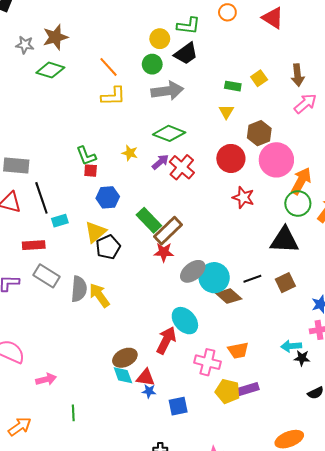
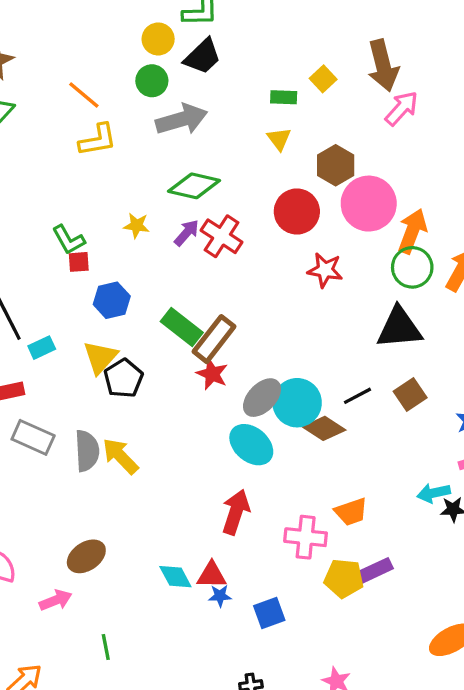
brown arrow: (298, 75) -> (383, 65), size x1.4
red star: (164, 252) -> (212, 374), turned 30
cyan ellipse: (185, 321) -> (251, 445), moved
brown ellipse: (125, 358) -> (86, 556), moved

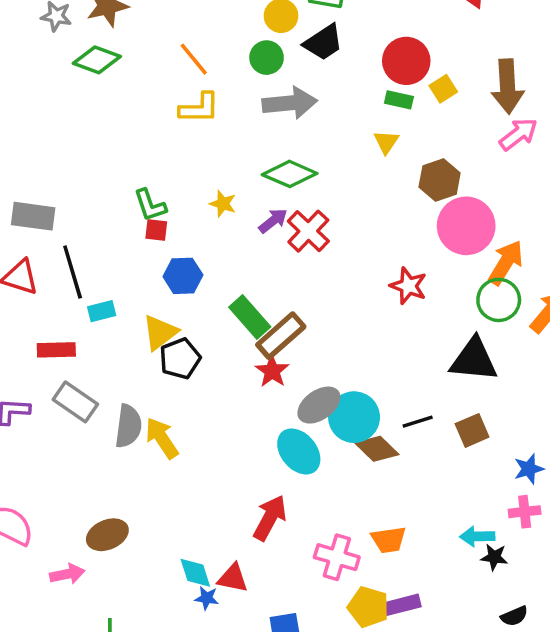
red circle: (297, 212) -> (406, 61), moved
blue star: (220, 596) -> (207, 598), moved

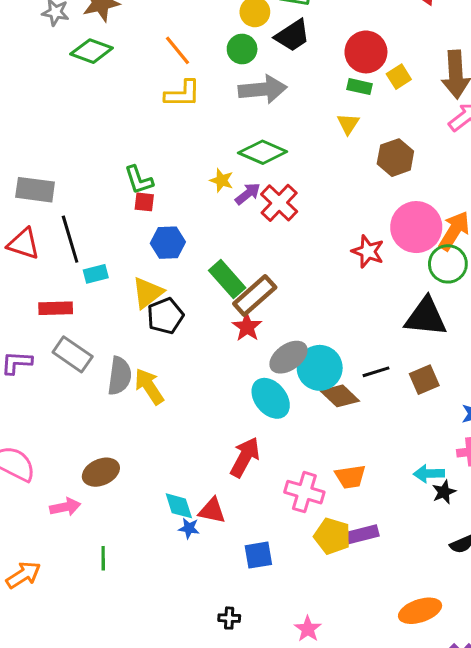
yellow star: (223, 204) -> (221, 180), moved
pink circle: (466, 226) -> (416, 227), moved
black star: (494, 557) -> (444, 492), turned -30

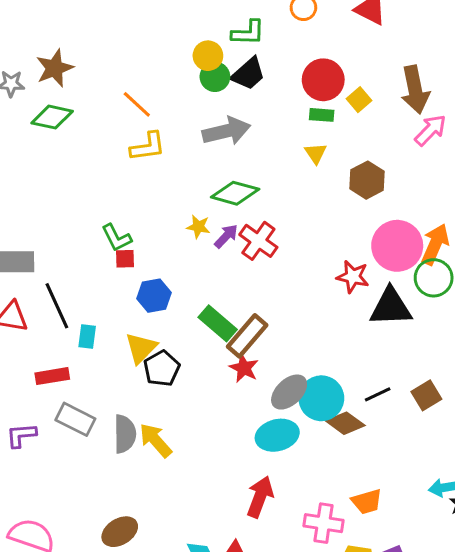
green circle: (242, 49) -> (215, 77), moved
cyan rectangle: (96, 274) -> (87, 337), turned -60
black triangle: (426, 317) -> (391, 307), moved
cyan ellipse: (271, 398) -> (277, 435), turned -57

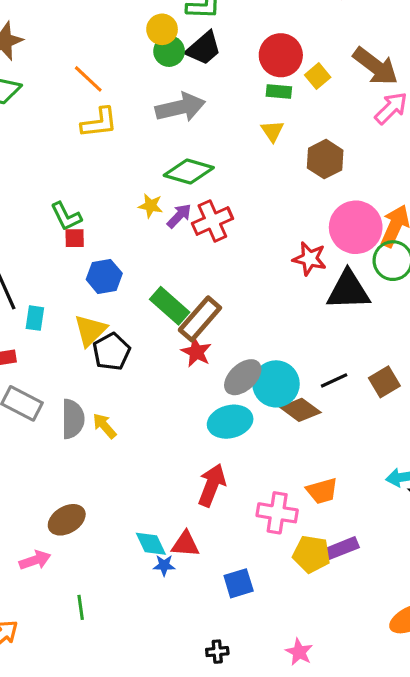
brown arrow: (415, 90) -> (375, 66), turned -42
red cross: (258, 241) -> (212, 221), turned 30
yellow arrow: (155, 440) -> (104, 426), size x0.7

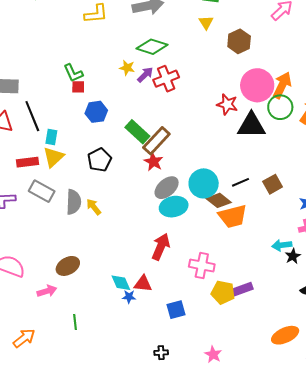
yellow triangle: (90, 330) -> (53, 157), moved
gray ellipse: (243, 377) -> (167, 188), moved
orange trapezoid: (322, 491) -> (233, 216), moved, size x1.4

